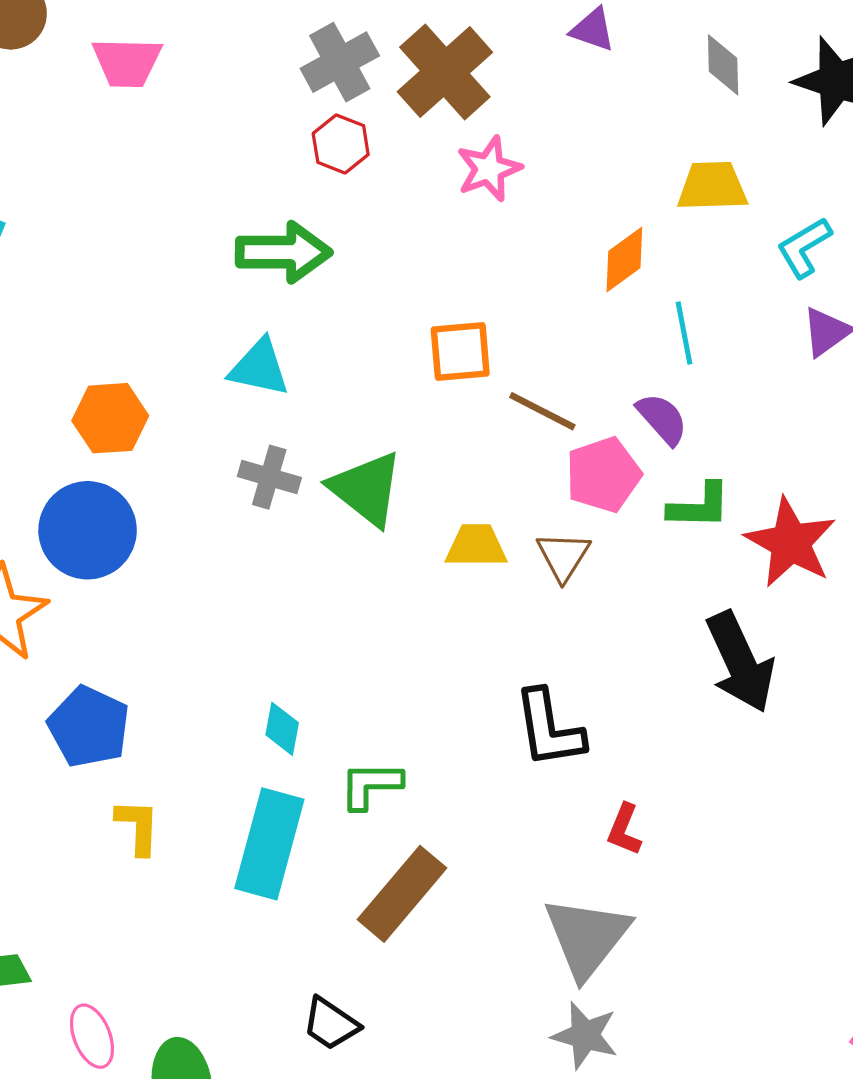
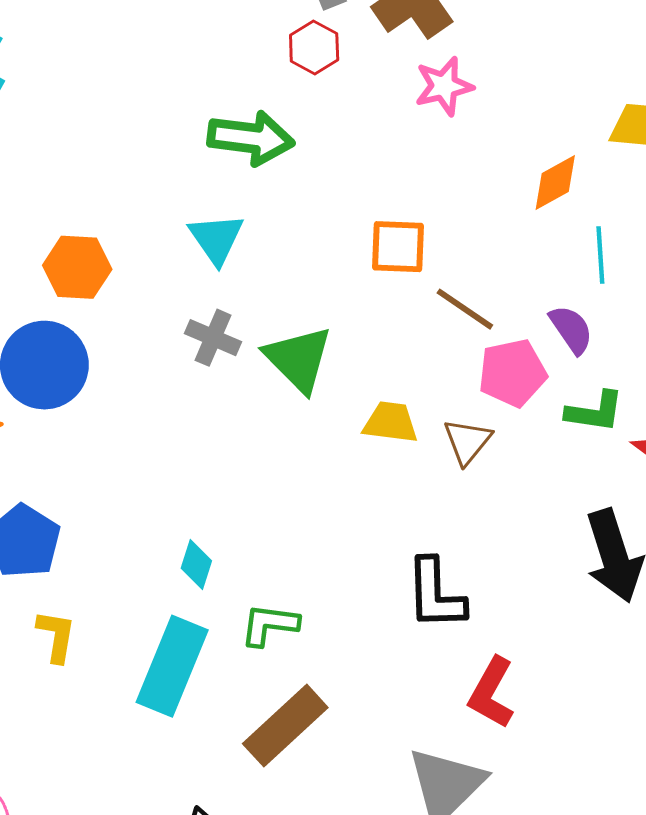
cyan triangle: (259, 368) -> (216, 239), turned 36
red L-shape: (624, 829) -> (492, 693), size x1.5

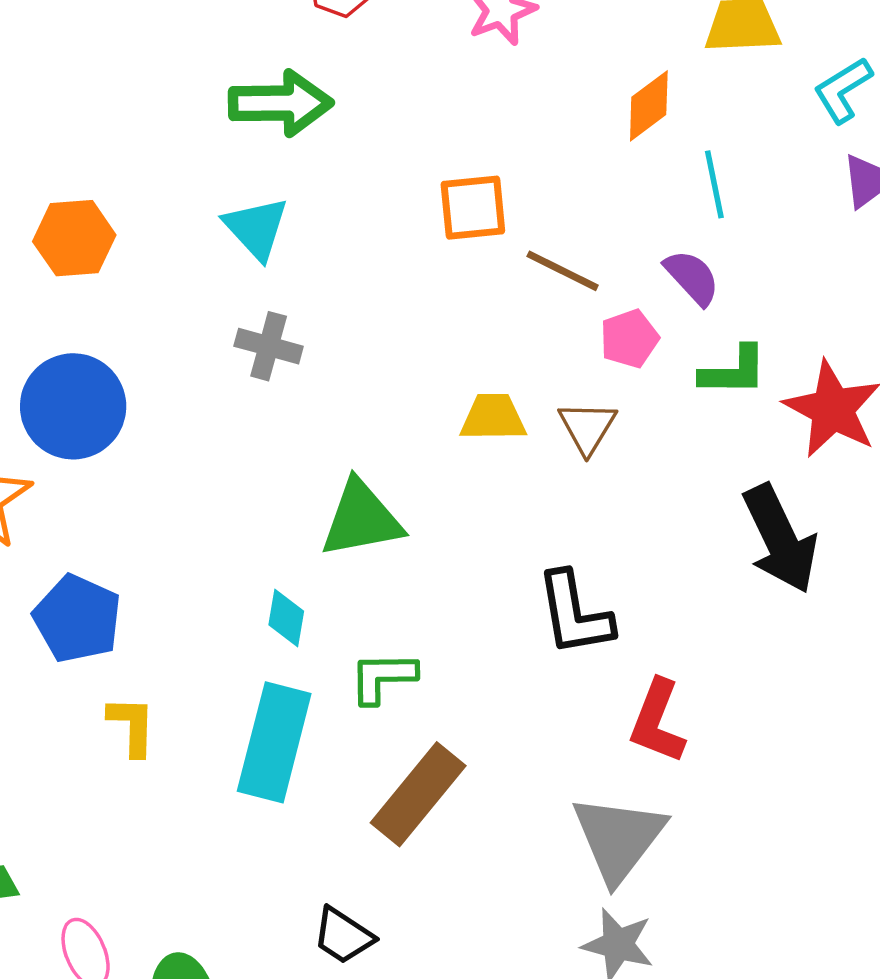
orange hexagon: (77, 267) -> (74, 238), moved
green triangle: (299, 359) -> (361, 519), moved, turned -48
pink pentagon: (512, 373) -> (629, 339), size x0.7

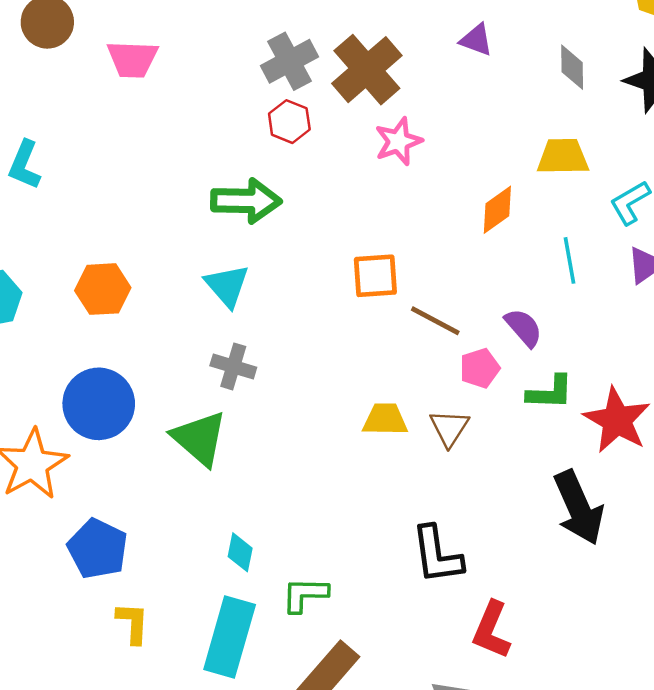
cyan line: (714, 184) -> (569, 260), moved
green triangle: (361, 519) -> (200, 438), moved, turned 50

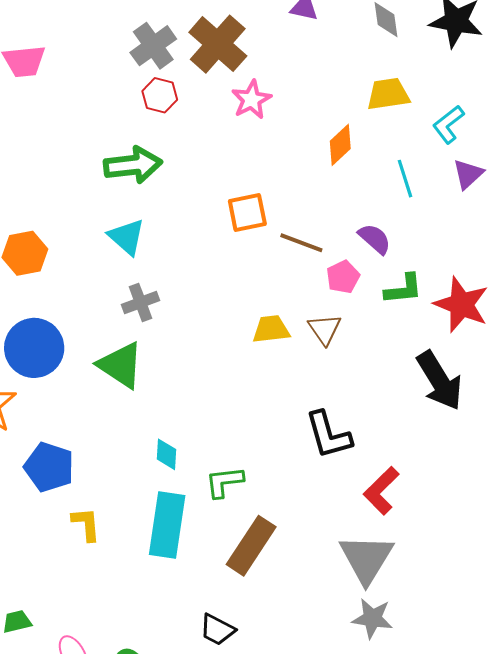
gray cross: (233, 366) -> (141, 302), turned -30
red L-shape: (491, 630) -> (381, 491), turned 30

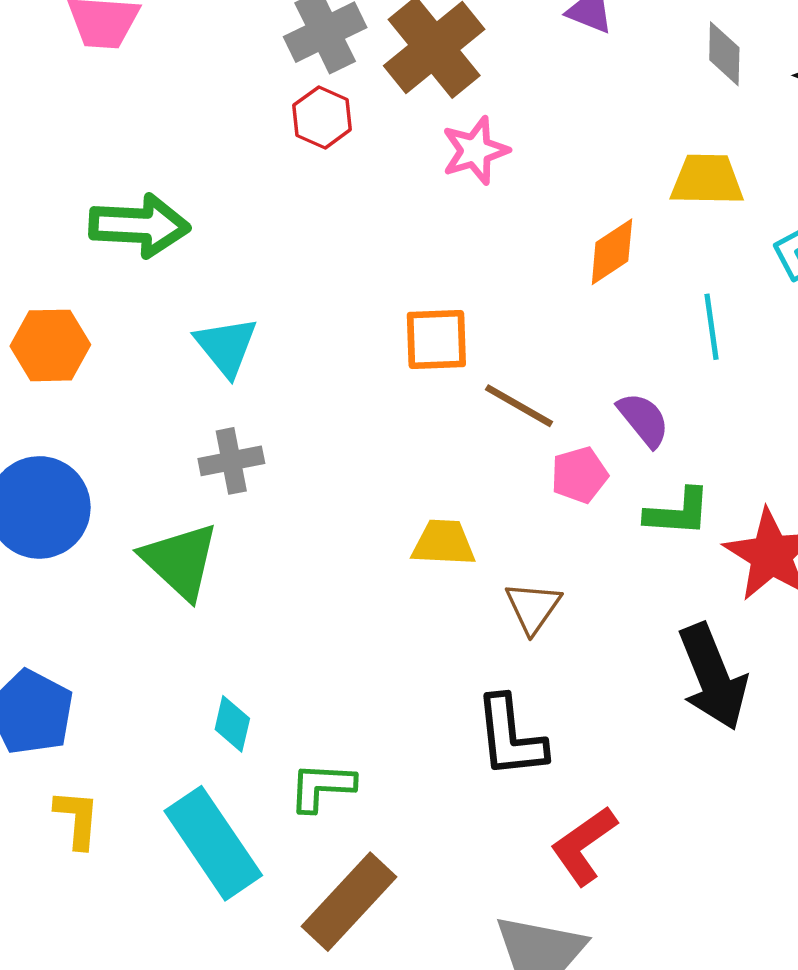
green arrow: (133, 165) -> (139, 226), moved
brown triangle: (325, 329) -> (533, 607), moved
cyan rectangle: (167, 525) -> (213, 843), turned -52

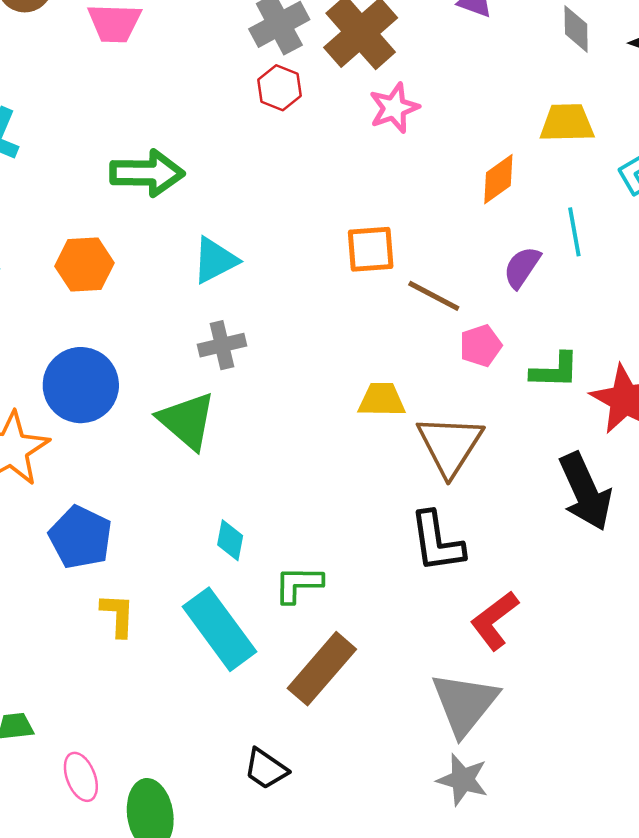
cyan triangle: (226, 346) -> (215, 260), turned 44
purple semicircle: (643, 420) -> (522, 267), moved, turned -105
brown triangle: (533, 607) -> (450, 445), size x1.6

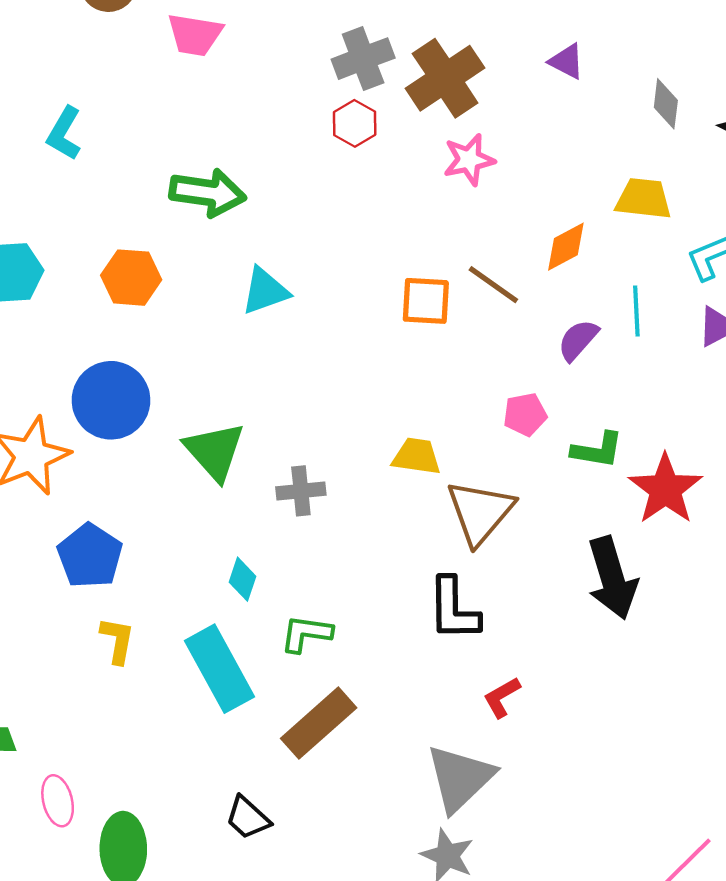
brown line: (434, 296) -> (493, 285), moved
gray cross: (222, 345) -> (301, 491), moved
red L-shape: (494, 620) -> (502, 697), size x0.7

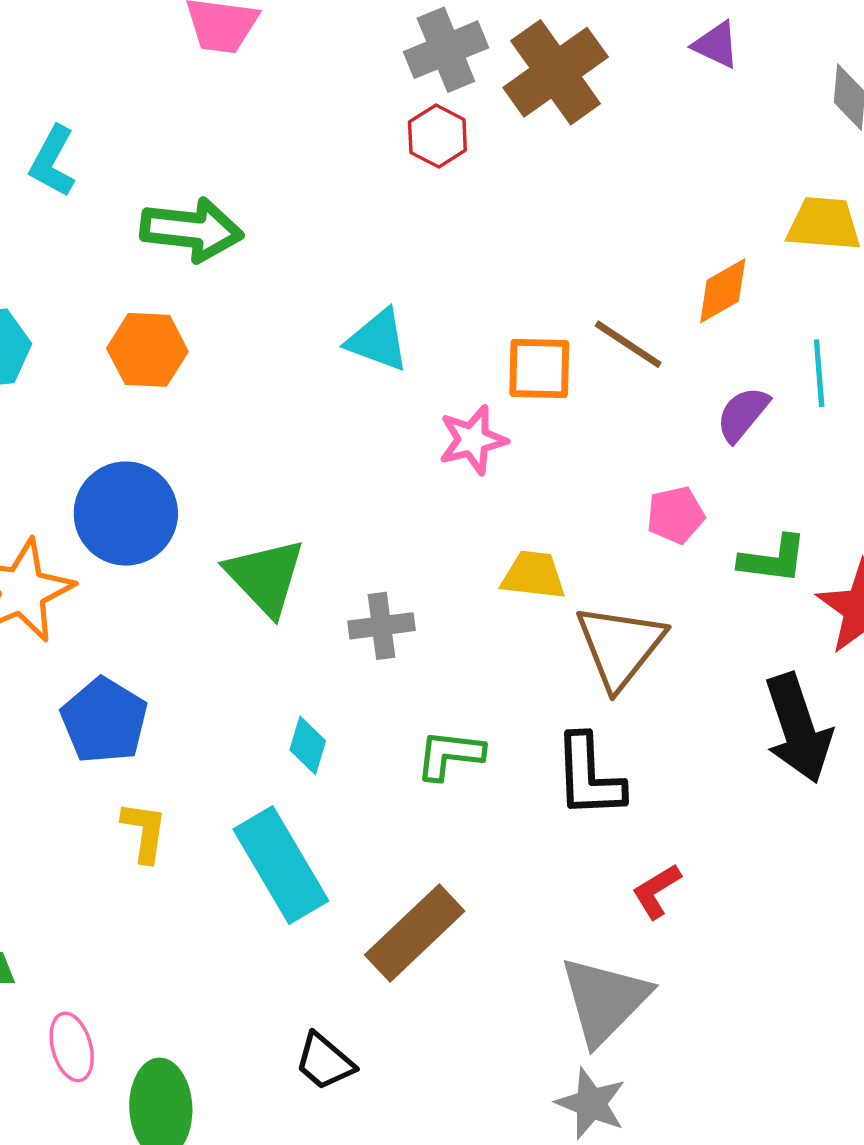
pink star: (469, 160) -> (473, 440), moved
green arrow: (208, 193) -> (192, 230), moved
cyan triangle: (265, 291) -> (378, 340), moved, turned 42
green L-shape: (306, 634) -> (450, 755), moved

